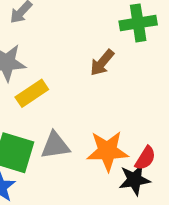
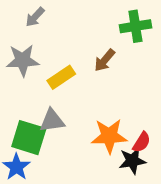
yellow rectangle: (32, 93) -> (61, 77), moved
gray triangle: (55, 145) -> (52, 121), moved

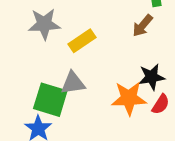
brown arrow: (105, 60) -> (143, 26), moved
black star: (132, 161) -> (152, 77), moved

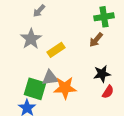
gray star: (44, 24) -> (31, 39), turned -30
orange star: (129, 98) -> (65, 88), moved

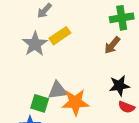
yellow rectangle: (56, 50) -> (60, 36), moved
green square: (35, 89) -> (40, 103), size x0.7
red semicircle: (108, 92) -> (126, 107), turned 80

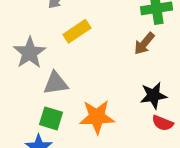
gray star: (35, 44) -> (30, 53), moved
gray triangle: (57, 90) -> (56, 83), moved

